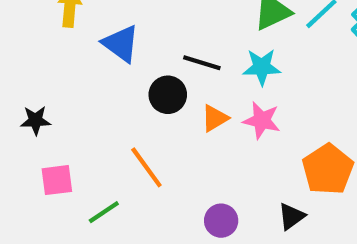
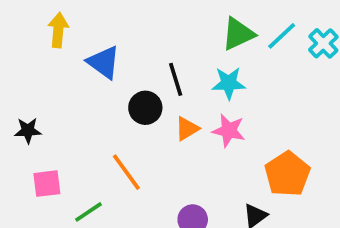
black line: (202, 63) -> (176, 79), turned 56

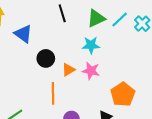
black line: (176, 79) -> (62, 13), moved
orange line: (126, 172) -> (53, 93), moved, turned 35

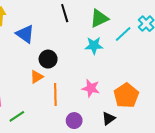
cyan line: (120, 19) -> (123, 34), moved
orange triangle: (68, 70) -> (37, 77), moved
pink star: (91, 71) -> (91, 88), moved

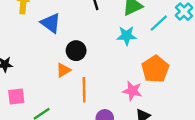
pink star: (91, 88) -> (132, 91), moved
orange pentagon: (126, 96) -> (155, 69), moved

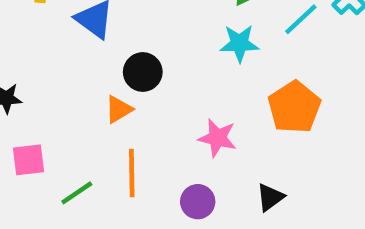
orange line: (84, 90) -> (132, 173), moved
pink star: (132, 91) -> (217, 138), moved

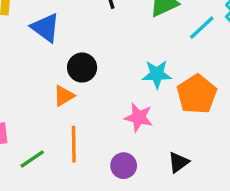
cyan star: (239, 43) -> (157, 74), moved

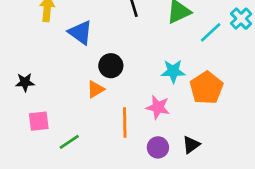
orange line: (74, 144) -> (125, 123), moved
purple circle: (124, 166) -> (158, 147), moved

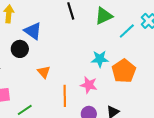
black circle: (111, 66) -> (20, 49), moved
orange triangle: (96, 89) -> (44, 72), turned -40

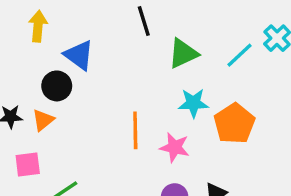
green triangle: (104, 16) -> (183, 53), moved
orange triangle: (44, 72) -> (43, 120), moved, turned 32
orange line: (65, 96) -> (135, 130), moved

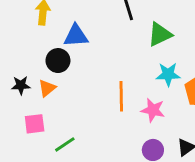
blue triangle: (79, 55) -> (76, 36), turned -40

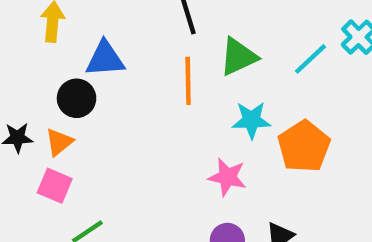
orange line: (121, 96) -> (188, 81), moved
pink square: (35, 124) -> (55, 186), moved, turned 30

